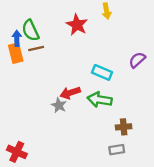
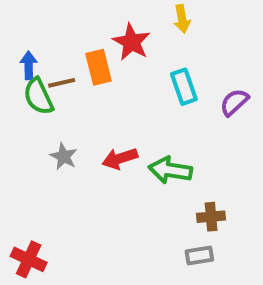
green semicircle: (30, 30) -> (38, 96), moved
orange rectangle: (16, 53) -> (99, 67), moved
cyan rectangle: (102, 72) -> (184, 87), moved, turned 48
gray star: (59, 105) -> (64, 157), moved

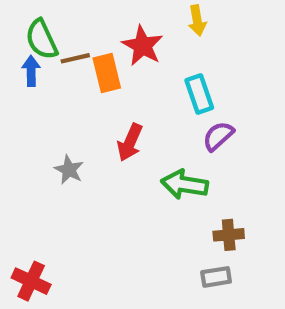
brown line: (62, 83) -> (75, 58), moved
green semicircle: (38, 96) -> (42, 39), moved
purple semicircle: (234, 102) -> (218, 136), moved
red arrow: (120, 158) -> (130, 142), moved, turned -48

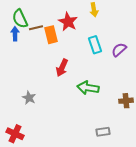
purple semicircle: (218, 136) -> (119, 50), moved
gray star: (69, 170) -> (29, 98), moved
brown cross: (229, 235) -> (126, 101), moved

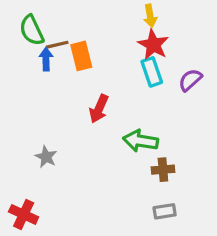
red star: (68, 22) -> (153, 45), moved
blue arrow: (15, 34) -> (46, 59), moved
brown cross: (126, 101) -> (163, 170), moved

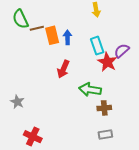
red star: (153, 45) -> (107, 62), moved
blue arrow: (46, 59) -> (67, 37), moved
gray star: (46, 157) -> (17, 102), moved
red cross: (24, 214) -> (33, 137), moved

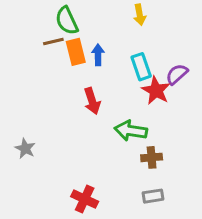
green semicircle: (20, 19) -> (67, 21), moved
red arrow: (63, 69) -> (92, 101), turned -42
red cross: (33, 137) -> (85, 199), moved

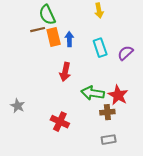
red star: (156, 91) -> (118, 95), moved
red arrow: (92, 101) -> (65, 72), turned 30
red cross: (85, 199) -> (60, 122), moved

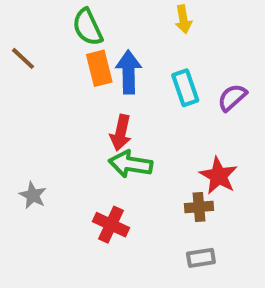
brown line: (38, 30) -> (23, 58), moved, turned 56
blue arrow: (69, 39) -> (129, 72), size x1.5
green arrow: (93, 93) -> (131, 164), moved

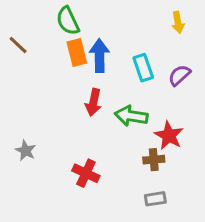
yellow arrow: (183, 19) -> (178, 22), moved
green arrow: (131, 164) -> (131, 116), moved

